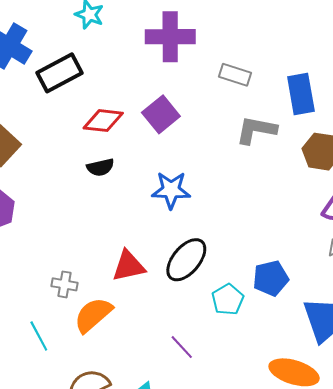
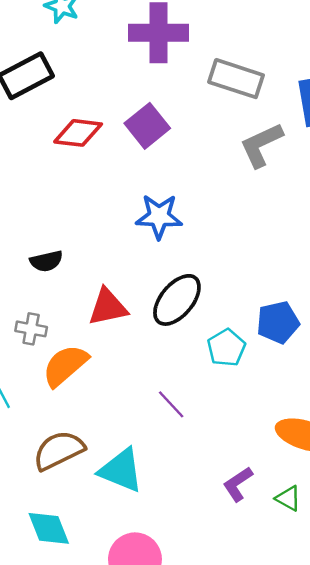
gray rectangle: (235, 75) -> (236, 79), size x1.4
gray L-shape: (256, 130) -> (261, 145), turned -36
black semicircle: (100, 167) -> (46, 261), moved

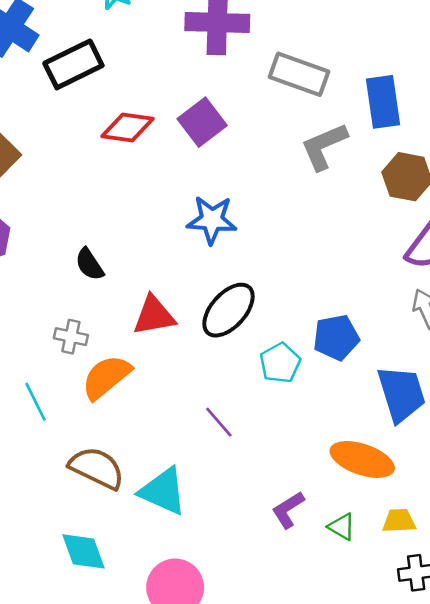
black semicircle: (46, 261) -> (89, 264), turned 68
brown semicircle: (59, 450) -> (97, 468), turned 50

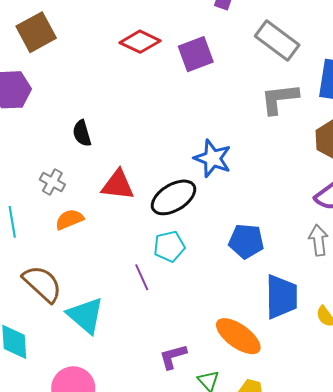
blue star: (212, 220) -> (213, 158), moved
cyan pentagon: (280, 363) -> (169, 246), moved
orange semicircle: (106, 377) -> (69, 219), size x0.7

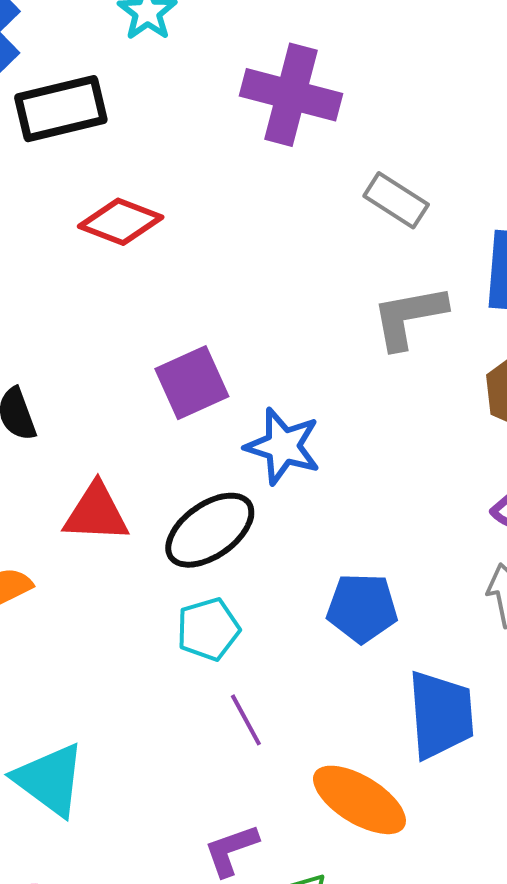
gray rectangle: (277, 41) -> (396, 200), size x0.7
purple square: (196, 54) -> (192, 383), moved
purple line: (142, 277) -> (246, 720), moved

